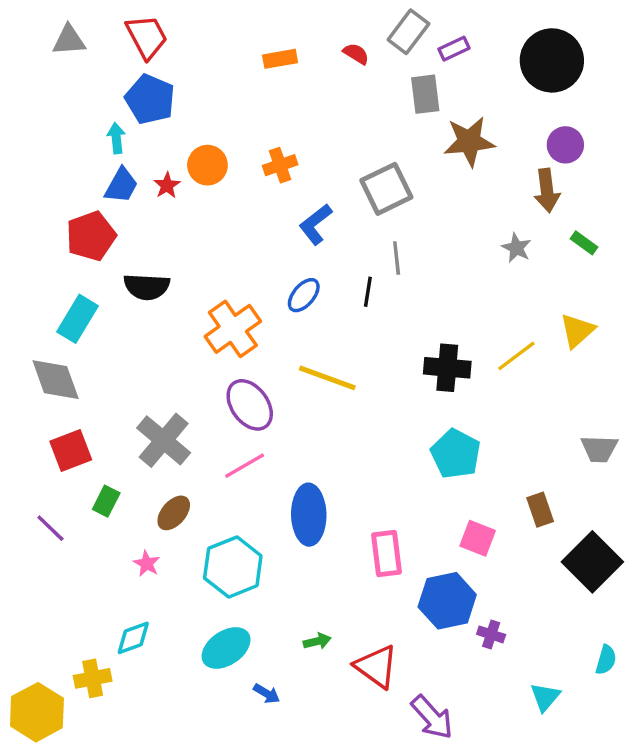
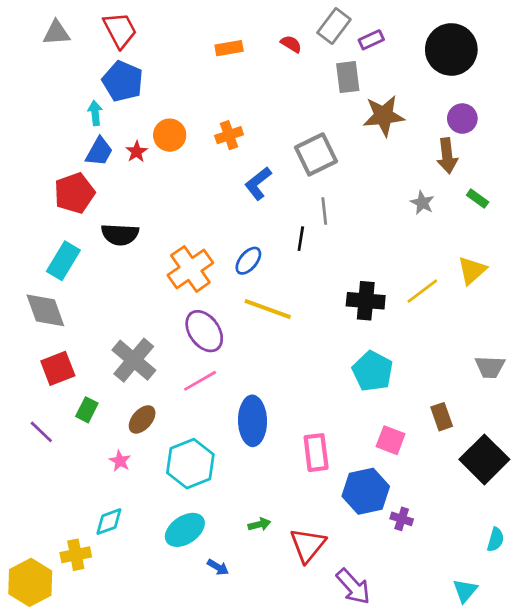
blue ellipse: (304, 295) -> (248, 261), moved
red triangle: (376, 667) -> (308, 545), turned 33
cyan triangle: (545, 697) -> (465, 591), moved

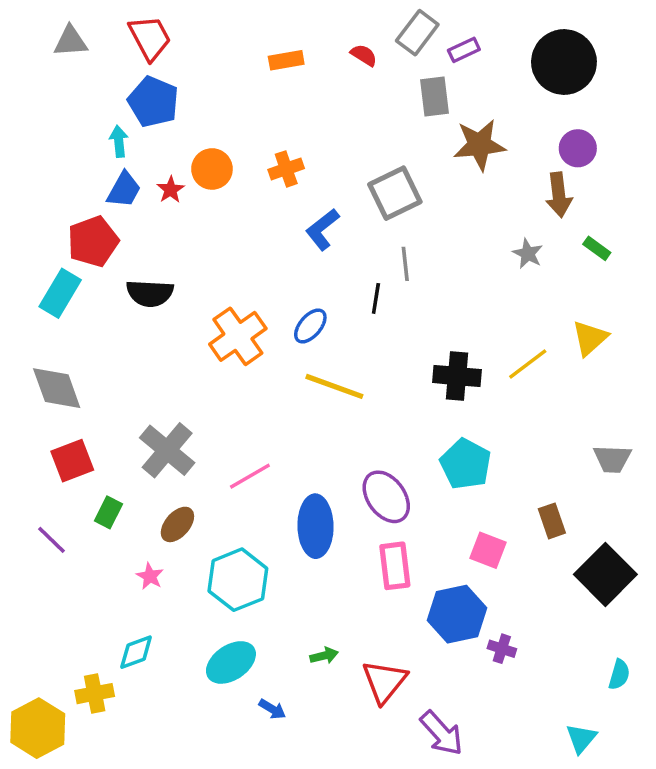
cyan rectangle: (63, 261) -> (60, 293), moved
purple ellipse: (204, 331) -> (386, 497), moved

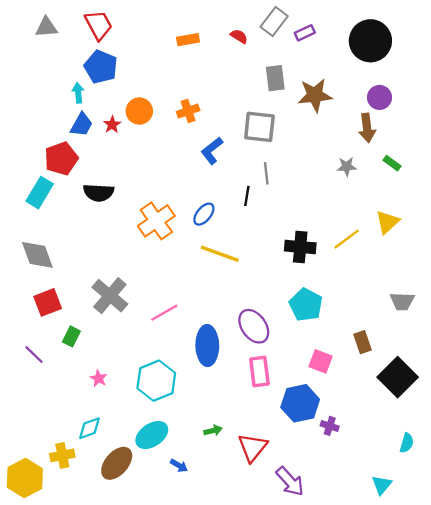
gray rectangle: (435, 97) -> (275, 78), moved
gray square: (395, 193) -> (259, 127), turned 32
gray star: (528, 254) -> (347, 167), turned -30
brown ellipse: (177, 524) -> (117, 463), moved, size x1.4

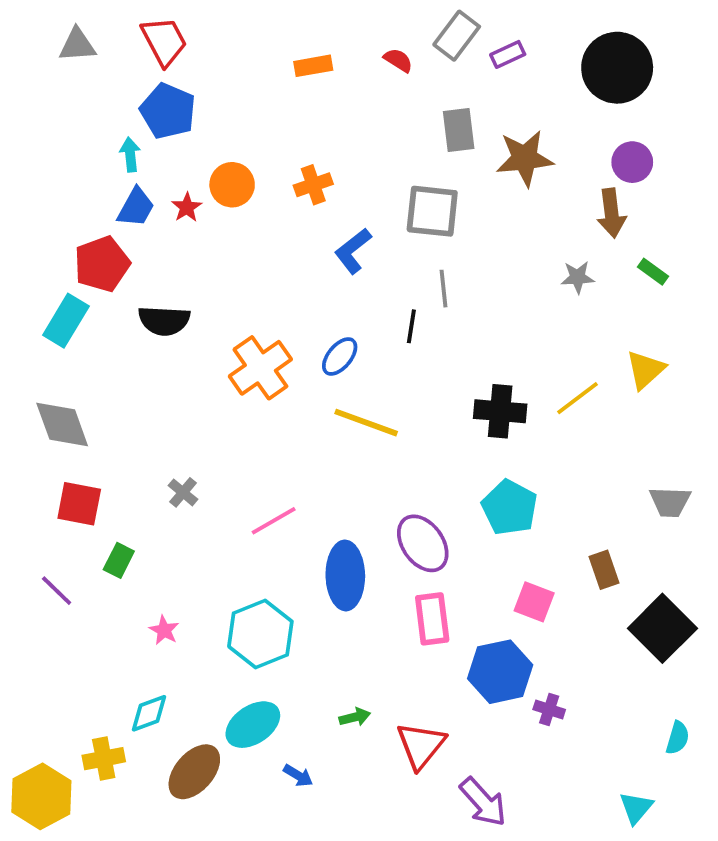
gray cross: (110, 296) -> (183, 492), size x0.5
red square: (48, 302) -> (79, 504), turned 32

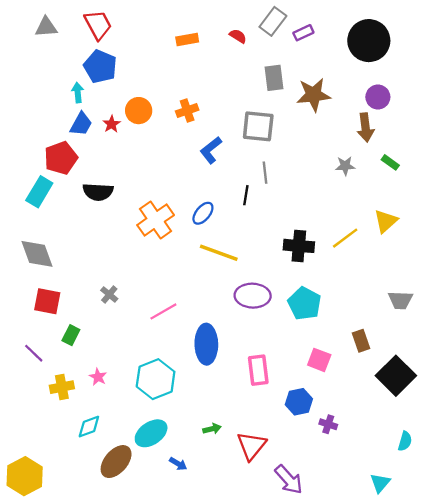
purple ellipse: (423, 543) -> (253, 296), moved, turned -52
blue hexagon: (500, 672) -> (299, 402), size x0.7
yellow cross: (104, 759) -> (62, 387), moved

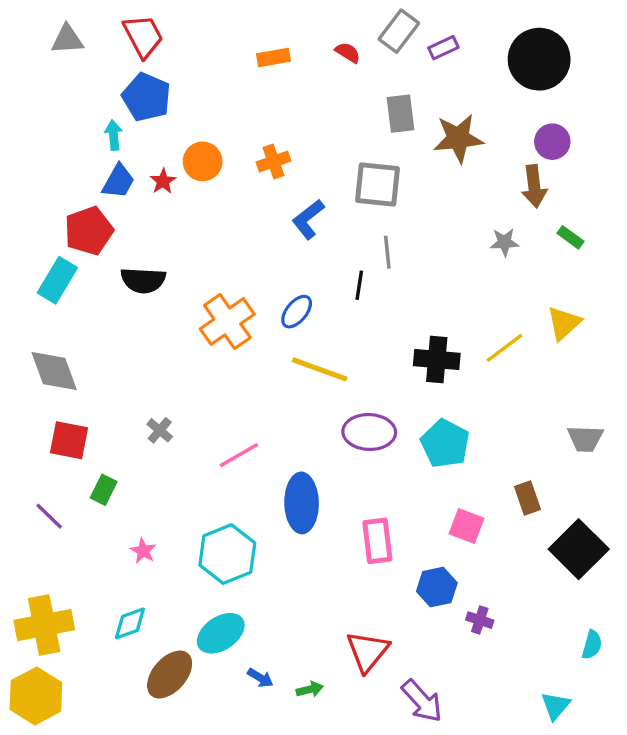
yellow cross: (62, 387) -> (44, 625), moved, size x1.6
green arrow: (212, 429) -> (310, 689), moved

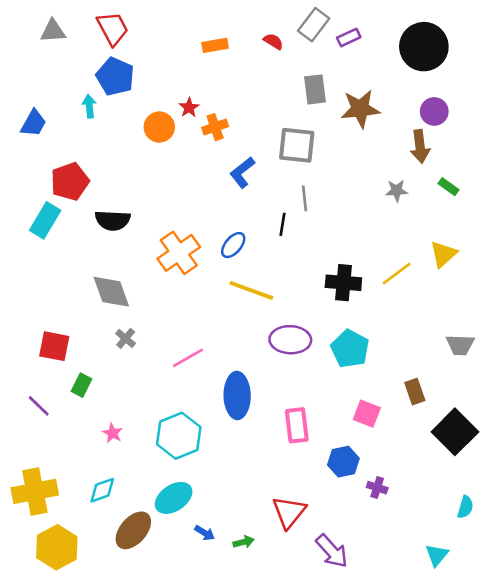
blue trapezoid: (118, 181) -> (33, 123), moved
red star: (163, 181) -> (189, 108), moved
gray diamond: (54, 371) -> (111, 292), moved
yellow hexagon: (36, 696) -> (57, 547), moved

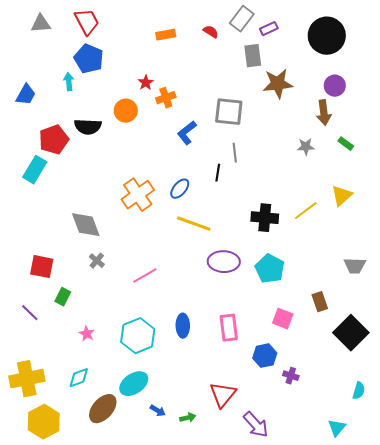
gray rectangle: (315, 89) -> (253, 56), moved
orange circle: (159, 127) -> (126, 111), moved
black semicircle: (113, 220) -> (88, 127), moved
blue ellipse: (237, 395) -> (183, 326), moved, size x0.7

